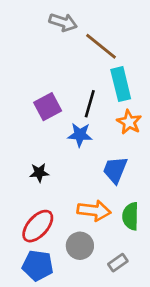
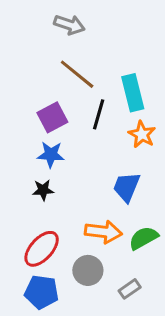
brown line: (101, 46) -> (77, 74), moved
blue star: (80, 135) -> (51, 155), moved
green semicircle: (131, 216) -> (144, 238), turned 60

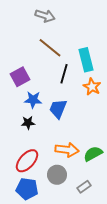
purple square: (52, 117) -> (20, 77), moved
blue trapezoid: (127, 187) -> (58, 109), moved

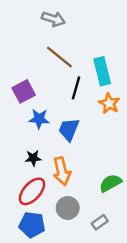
black star: (28, 123) -> (33, 158), moved
orange arrow: (67, 150) -> (62, 171), moved, turned 70

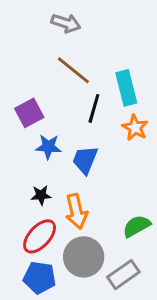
gray circle: (68, 208) -> (84, 257), size x1.4
gray rectangle: (100, 222) -> (123, 275), size x1.5

